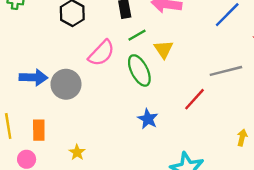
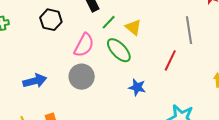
gray line: (226, 71) -> (189, 30), turned -68
gray circle: (66, 84) -> (82, 77), moved

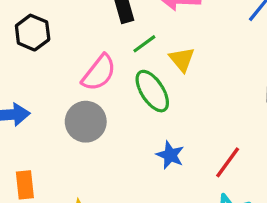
black hexagon: (51, 20) -> (33, 33), moved
red line: (170, 60) -> (228, 162), moved

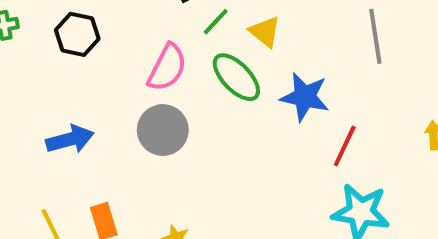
blue star: (170, 155) -> (305, 97), moved, size x1.4

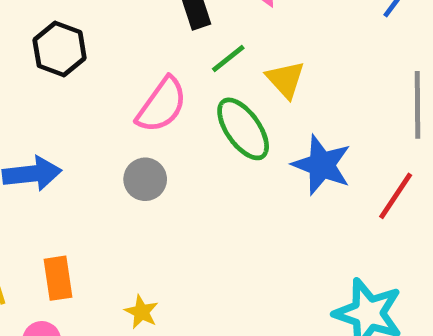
gray circle: (163, 130) -> (145, 179), size x0.7
red line: (345, 146) -> (396, 196), moved

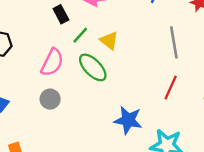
blue star: (322, 165) -> (128, 120), moved

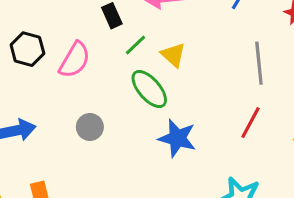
pink semicircle: (52, 62) -> (75, 60), moved
blue star: (128, 120) -> (177, 138), moved

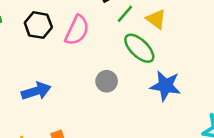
gray circle: (90, 127) -> (107, 81), moved

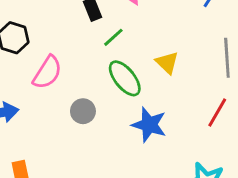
yellow triangle: (156, 19) -> (167, 63), moved
pink semicircle: (77, 30) -> (47, 72), moved

